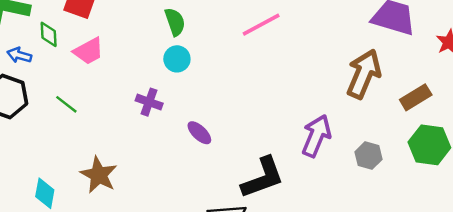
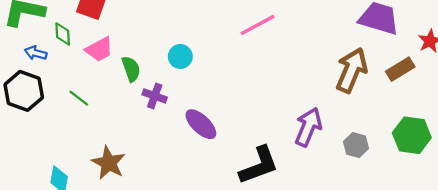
green semicircle: (175, 22) -> (131, 69), moved
brown rectangle: (416, 97) -> (400, 69), moved
purple ellipse: (199, 133) -> (201, 124), size x1.4

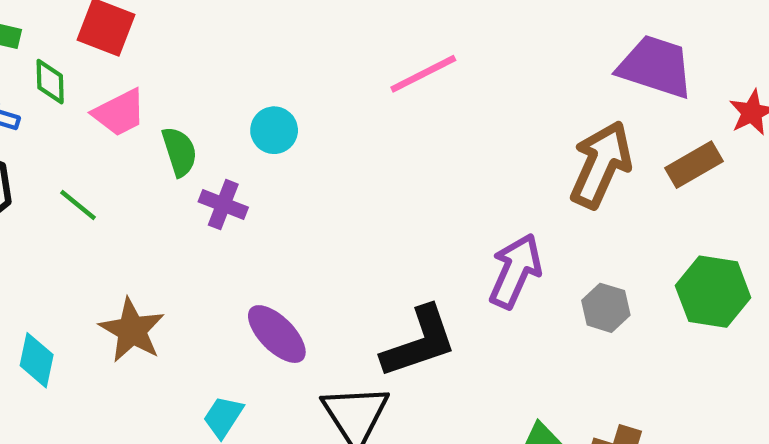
purple ellipse: (201, 124) -> (277, 334), moved

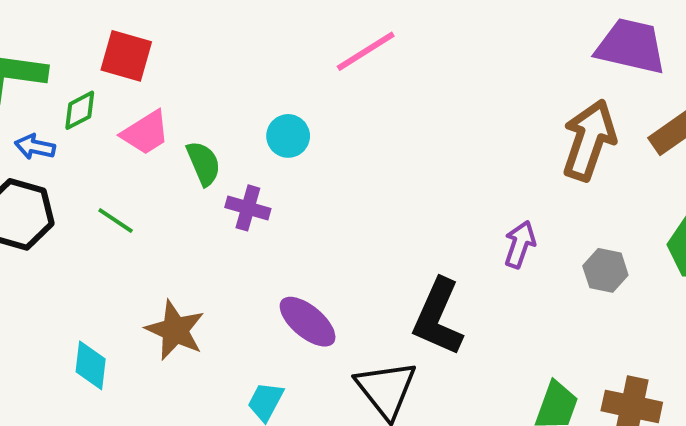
pink line: (423, 74) -> (366, 51), moved
green diamond: (50, 82) -> (80, 110), turned 69
purple arrow: (515, 271) -> (520, 244), size x0.7
black L-shape: (419, 342) -> (438, 317), turned 138

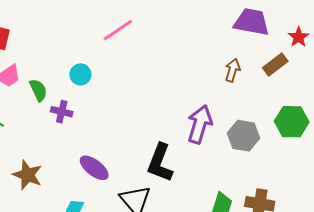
brown arrow: (589, 140) -> (232, 70), size x0.6
purple arrow: (520, 244) -> (200, 124), size x1.6
gray hexagon: (605, 270) -> (243, 136), size x1.4

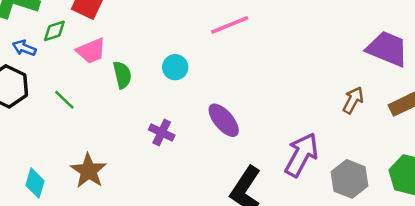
purple cross: (62, 112) -> (162, 132), moved
purple ellipse: (94, 168) -> (224, 120), moved

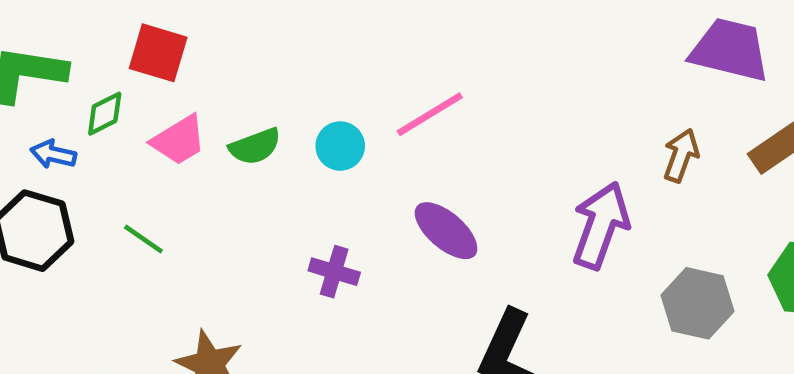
pink line: (230, 25) -> (430, 114), moved
green semicircle: (122, 75) -> (255, 146), moved, turned 92
purple arrow: (301, 155) -> (601, 225), moved

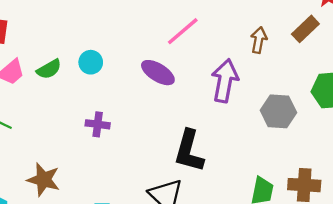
pink line: (430, 114) -> (183, 31), moved
purple ellipse: (446, 231) -> (158, 73), moved

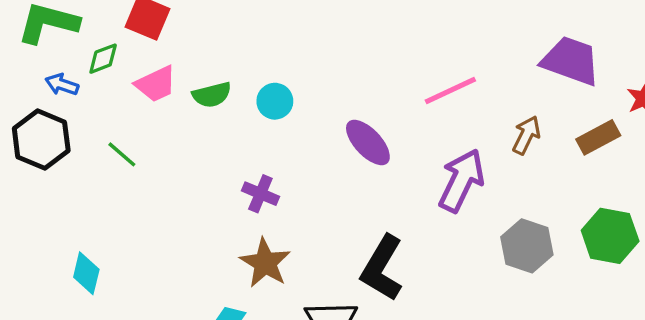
pink line: (183, 31) -> (450, 91), moved
brown star: (44, 180) -> (265, 263), moved

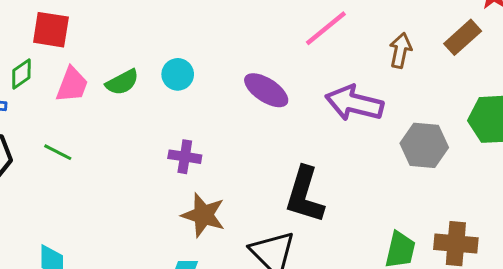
pink trapezoid: (156, 84) -> (72, 85), turned -30
purple arrow: (461, 181) -> (354, 103), turned -88

